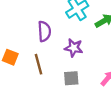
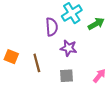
purple semicircle: (44, 31) -> (52, 27), moved

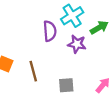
purple star: (69, 48) -> (77, 44), moved

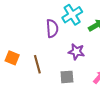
purple star: (77, 44) -> (76, 52), moved

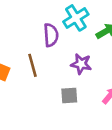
brown line: (37, 64) -> (33, 65), moved

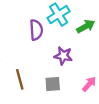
brown line: (33, 65) -> (20, 79), moved

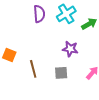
purple semicircle: (36, 30) -> (39, 14), moved

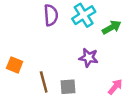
gray square: (61, 73) -> (68, 87), moved

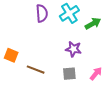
brown line: (44, 82) -> (36, 70), turned -54
gray square: (68, 87) -> (69, 74), moved

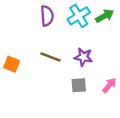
green arrow: (93, 24) -> (105, 16), moved
brown line: (36, 70) -> (50, 57), moved

